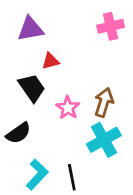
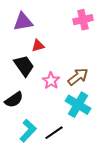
brown arrow: (104, 102) -> (78, 77), turned 35
cyan cross: (104, 140) -> (78, 105), turned -30
black line: (72, 177) -> (54, 133), turned 66

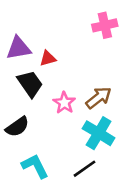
purple triangle: (23, 22) -> (19, 48), moved
cyan L-shape: (28, 131) -> (35, 166), turned -70
black line: (54, 133) -> (85, 169), moved

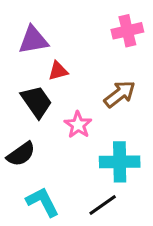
purple triangle: (19, 48) -> (33, 40), moved
brown arrow: (99, 98) -> (120, 94), moved
cyan cross: (99, 133) -> (120, 162), turned -32

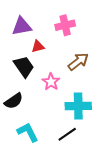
pink cross: (127, 31) -> (65, 25), moved

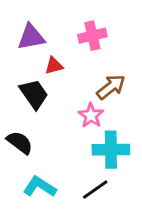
pink star: (51, 82) -> (91, 115), moved
black semicircle: (14, 101) -> (20, 143), turned -108
cyan L-shape: (28, 132) -> (40, 187), turned -30

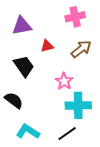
pink cross: (92, 36) -> (75, 17), moved
red triangle: (54, 66) -> (47, 46), moved
brown arrow: (111, 87) -> (81, 49), moved

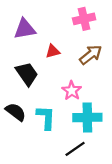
cyan L-shape: (28, 132) -> (46, 117), moved, turned 60

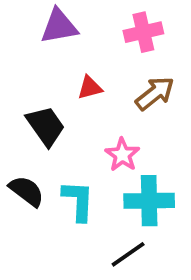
purple triangle: (25, 29) -> (59, 26), moved

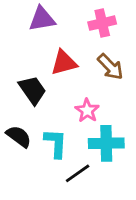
red triangle: (90, 88) -> (64, 63), size x1.5
brown arrow: (155, 93) -> (110, 67), turned 84
black line: (128, 254) -> (78, 173), moved

